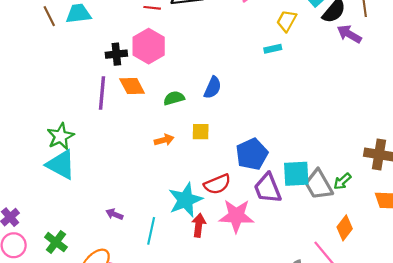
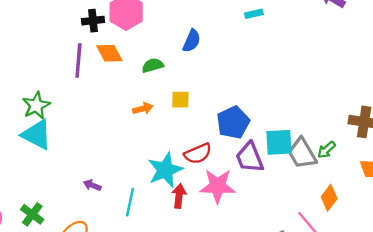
blue semicircle: (213, 88) -> (192, 41), moved

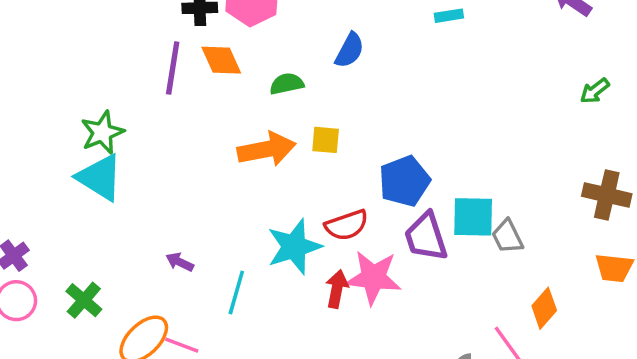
orange arrow: (143, 109) -> (267, 149), size x1.8
green arrow: (326, 150) -> (595, 91), moved
gray trapezoid: (302, 153) -> (507, 237), size x0.7
red arrow: (179, 196) -> (337, 289), moved

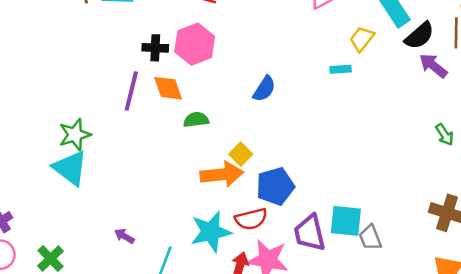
green semicircle: (287, 84) -> (196, 120), moved
green arrow: (595, 91) -> (445, 135), turned -90
yellow square: (326, 140) -> (241, 154), turned 35
orange arrow: (267, 149) -> (222, 174), moved
blue pentagon: (404, 181) -> (275, 186), moved

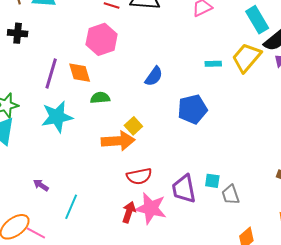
yellow trapezoid: (362, 39) -> (246, 57), moved, size x1.5
black cross: (155, 48) -> (18, 33), moved
blue pentagon: (275, 186) -> (192, 109), moved
cyan square: (346, 221) -> (212, 181), size x0.6
cyan star: (211, 232) -> (57, 117), moved

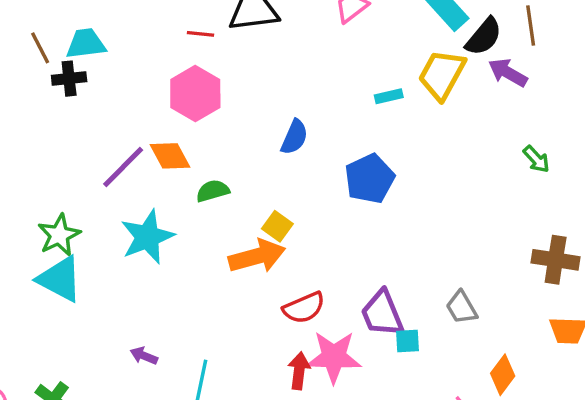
black cross: (18, 33) -> (69, 79), moved
purple line: (51, 73) -> (123, 167), turned 40
cyan square: (212, 181) -> (408, 341), moved

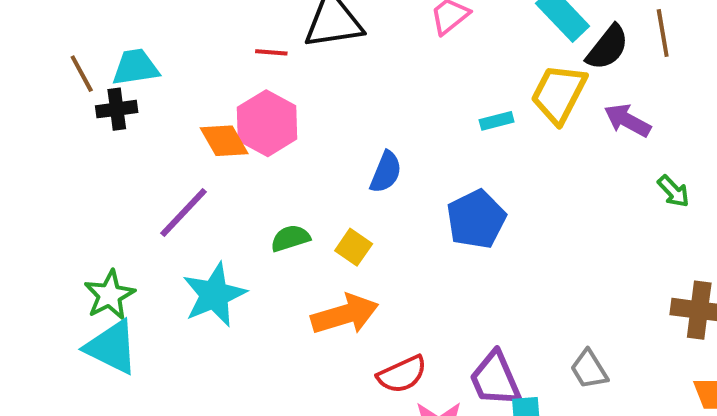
purple arrow: (508, 73) -> (627, 120), moved
orange diamond: (170, 156) -> (224, 141), moved
yellow square: (277, 226) -> (354, 247), moved

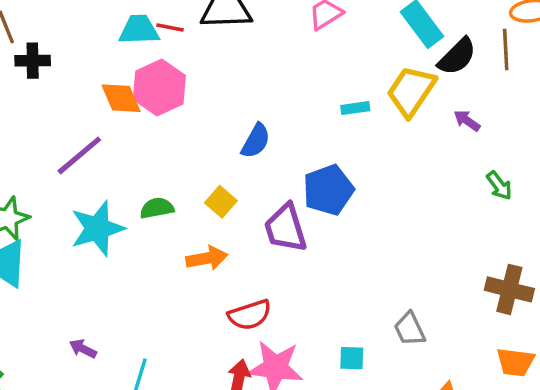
cyan trapezoid: (136, 67) -> (139, 30), moved
purple arrow: (627, 120) -> (467, 121), size x0.7
green semicircle: (290, 238) -> (157, 208), moved
orange arrow: (345, 314) -> (207, 258), size x0.7
purple trapezoid: (495, 379) -> (286, 228), moved

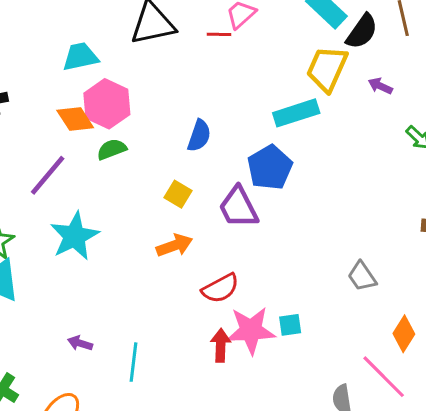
red line: (170, 27) -> (219, 34), moved
cyan rectangle: (355, 108) -> (296, 113), moved, size x1.8
green semicircle: (157, 208) -> (112, 149), moved
cyan square: (352, 358) -> (290, 325), moved

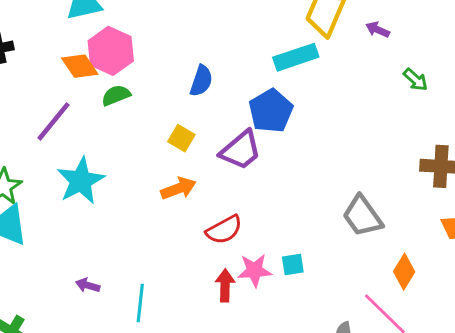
purple trapezoid: (238, 207) -> (241, 150), turned -102
gray trapezoid: (362, 276) -> (362, 216), size x1.4
pink star: (251, 330) -> (254, 270), size x0.7

